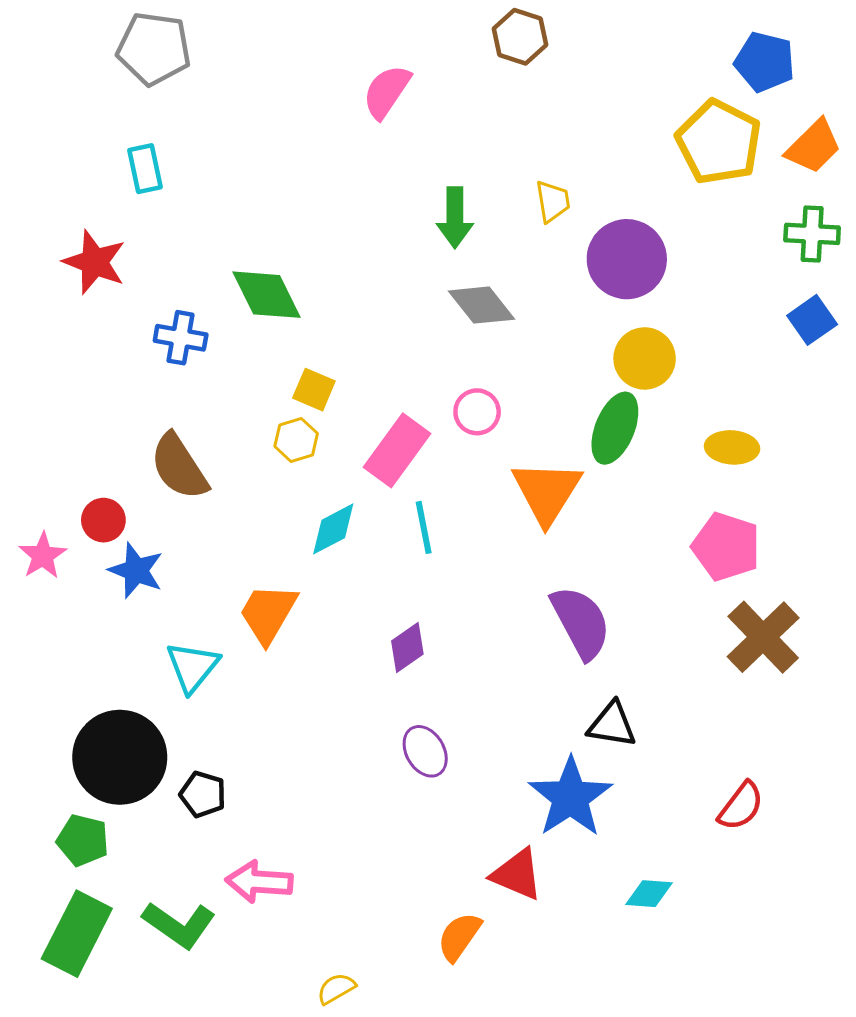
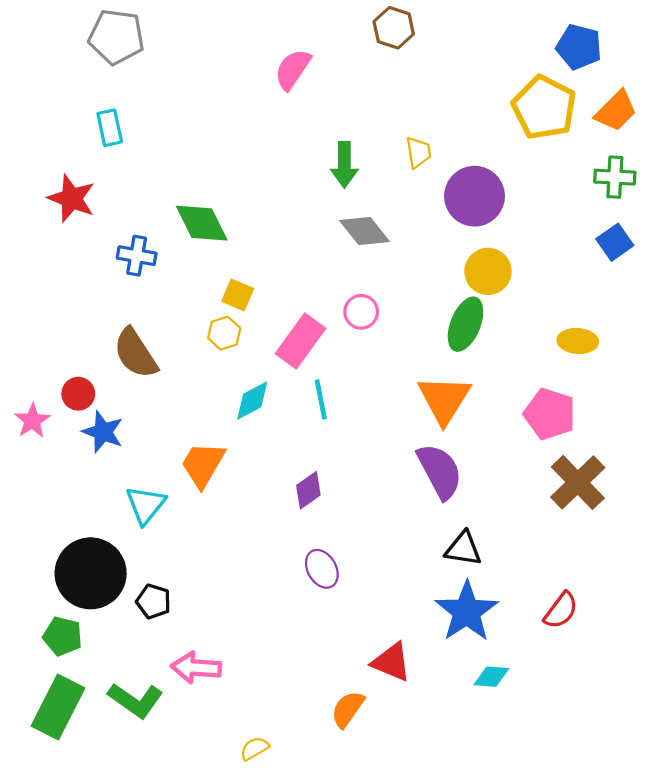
yellow ellipse: (732, 447) -> (578, 341), moved
orange triangle: (547, 492) -> (444, 399), moved
blue star: (570, 797) -> (467, 612), moved

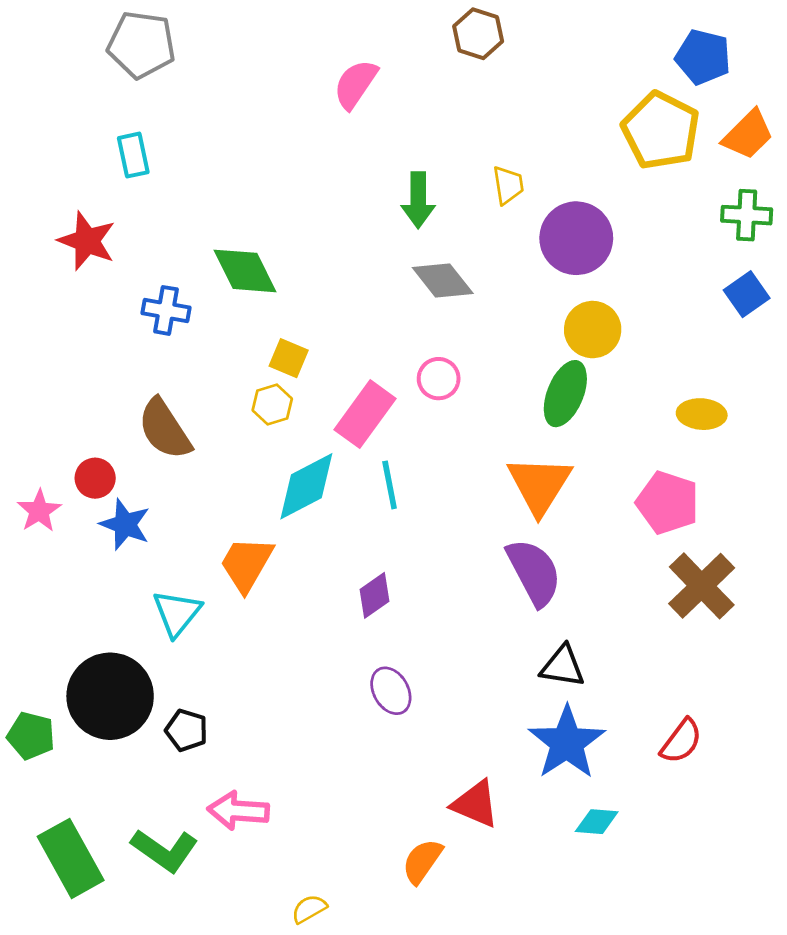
cyan diamond: (252, 400) -> (306, 486), size x1.4
green pentagon: (63, 636) -> (31, 736), moved
green rectangle: (58, 707) -> (71, 858), turned -56

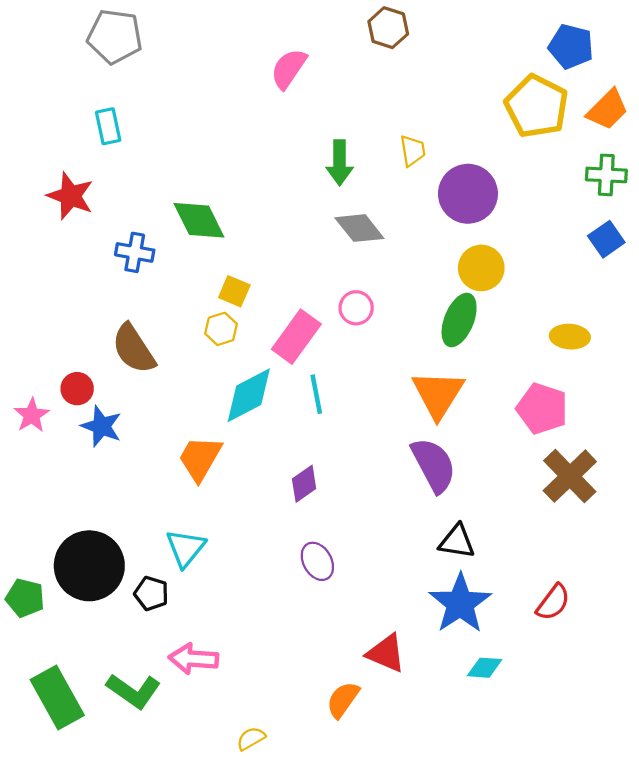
cyan triangle: (177, 613) -> (186, 548), moved

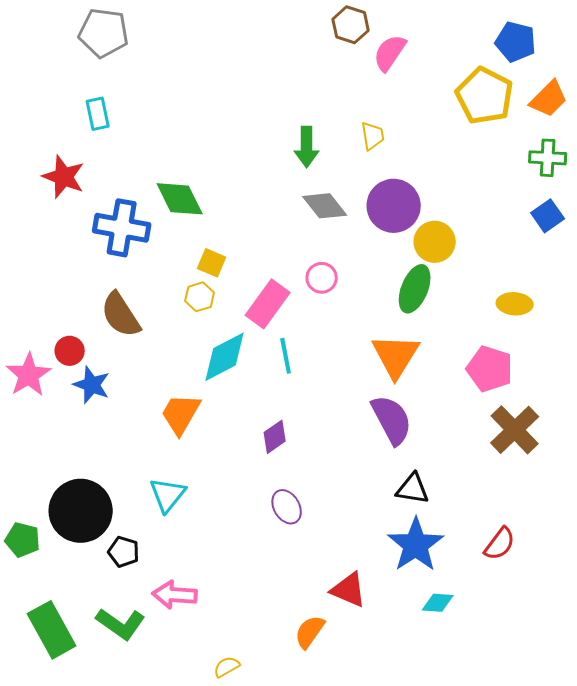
pink semicircle: (289, 69) -> (390, 53), moved
purple circle: (468, 194) -> (394, 206), moved
blue cross: (135, 252) -> (122, 228), size x1.6
pink star: (32, 415) -> (29, 375), size x1.4
black pentagon: (151, 593) -> (124, 552), moved

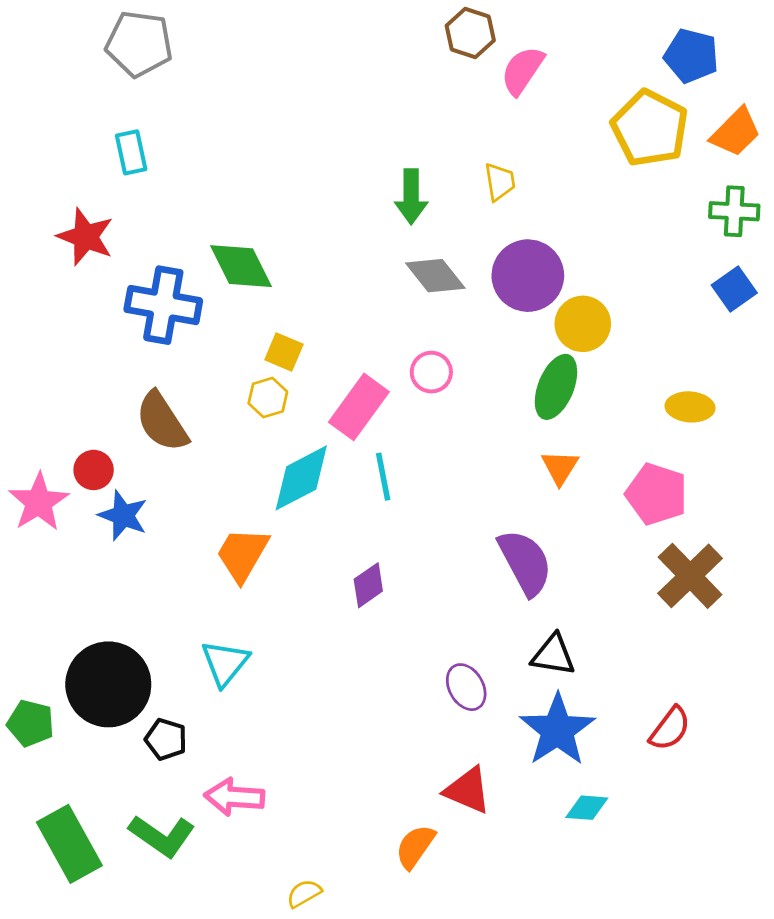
orange triangle: (396, 356) -> (560, 467), moved, size x0.6
purple ellipse: (287, 507) -> (466, 687), moved

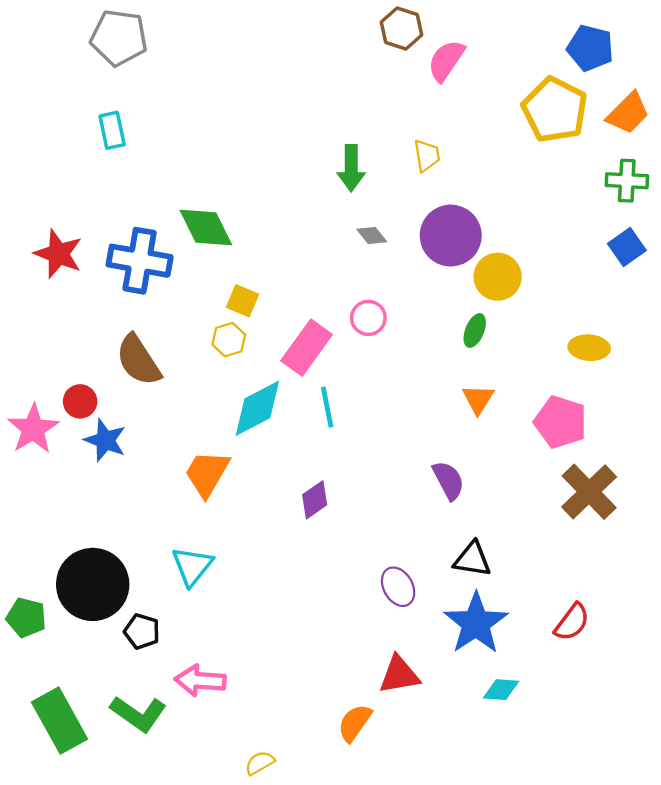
red star: (86, 237) -> (58, 254), moved
gray diamond: (435, 276) -> (372, 236), size x0.6
green ellipse: (556, 387) -> (475, 330), size x0.6
purple semicircle: (525, 562) -> (448, 480), size x0.7
red triangle: (468, 790) -> (399, 675), turned -33

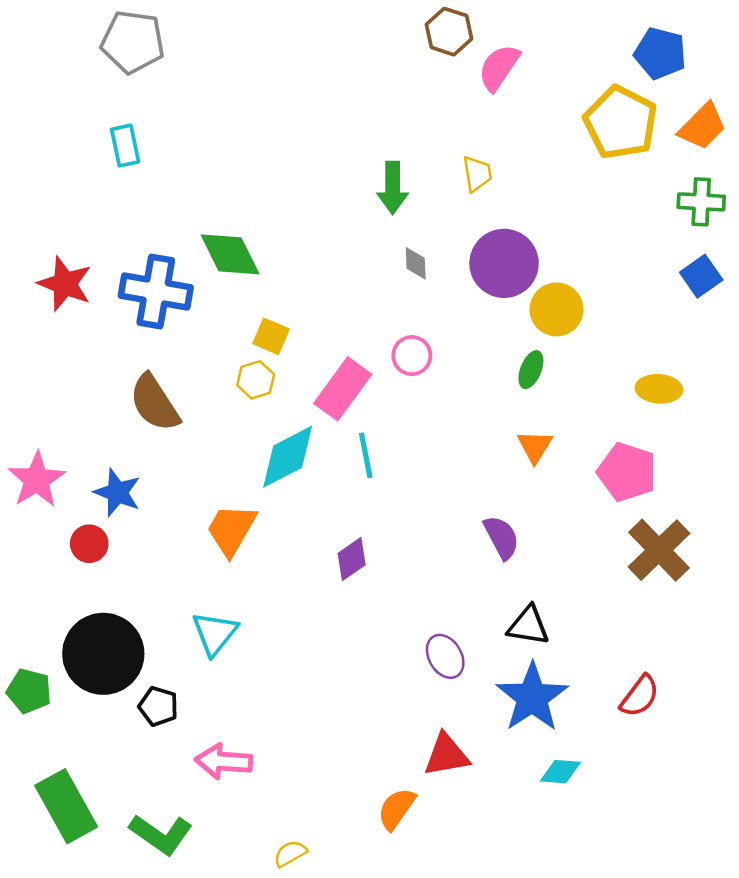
gray diamond: (372, 236) -> (416, 263), turned 36
red circle: (80, 401) -> (89, 544), moved
green L-shape: (138, 714) -> (161, 834), moved

